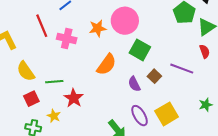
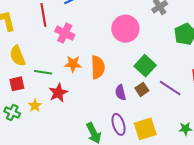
orange star: (98, 28) -> (73, 64), moved
green square: (140, 50) -> (145, 66), moved
orange semicircle: (106, 64) -> (98, 67), turned -50

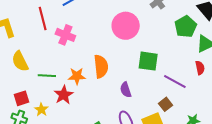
orange star: (73, 64) -> (77, 76), moved
green square: (145, 66) -> (148, 61), turned -30
red square: (17, 84) -> (22, 98), moved
brown square: (142, 89) -> (165, 104), moved

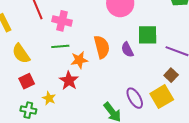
green line: (47, 76) -> (60, 46), moved
purple semicircle: (126, 90) -> (127, 50), moved
red square: (22, 98) -> (27, 81), moved

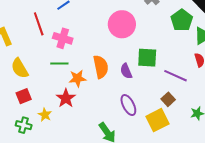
purple ellipse: (135, 98) -> (128, 105), moved

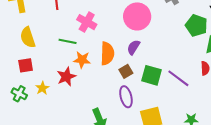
green pentagon: (182, 20) -> (196, 25), turned -30
pink cross: (63, 38) -> (87, 22), moved
green square: (147, 58) -> (151, 75), moved
purple semicircle: (126, 71) -> (133, 47), moved, turned 42
brown square: (168, 99) -> (126, 71), moved

